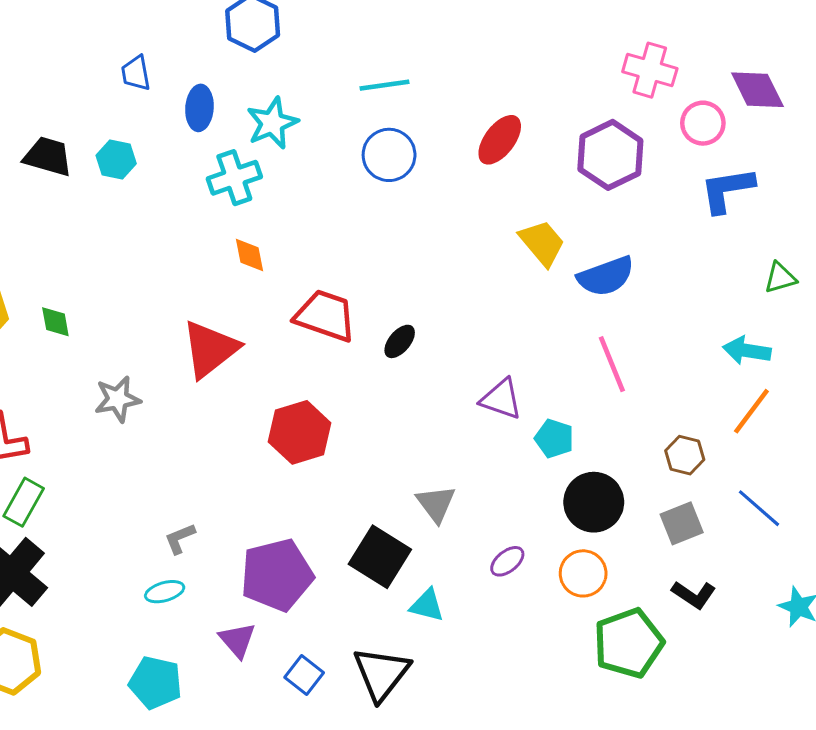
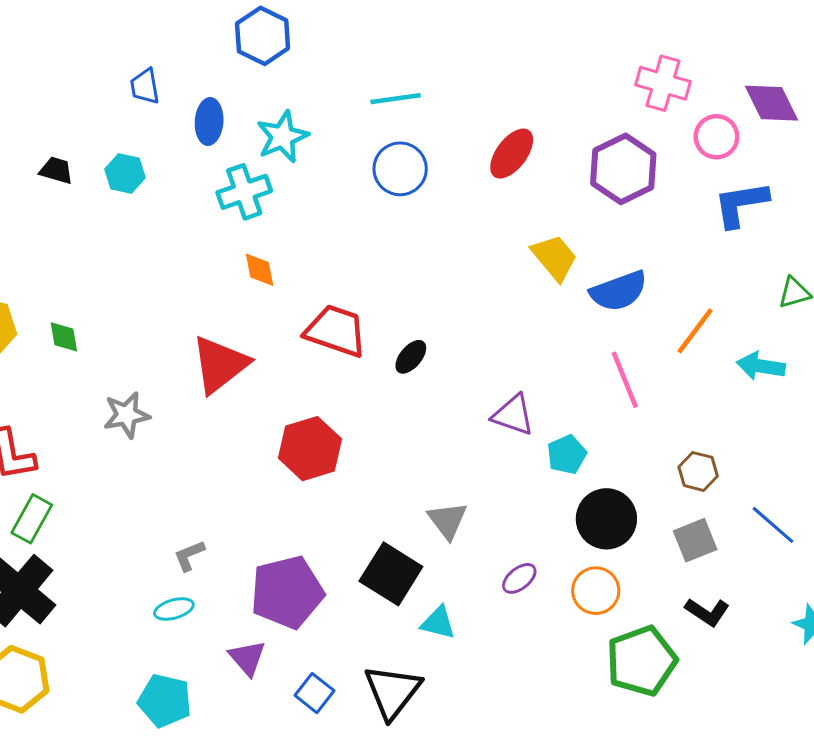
black trapezoid: (48, 156) -> (56, 170), size x0.7
orange line: (751, 411) -> (695, 331), moved
cyan pentagon: (554, 438) -> (567, 455), turned 30

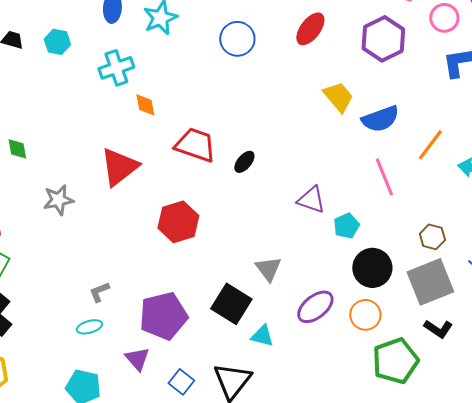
cyan cross: (244, 192) -> (116, 68), moved
gray square: (695, 540) -> (430, 282), size x1.6
purple ellipse: (519, 578) -> (315, 307), size x1.6

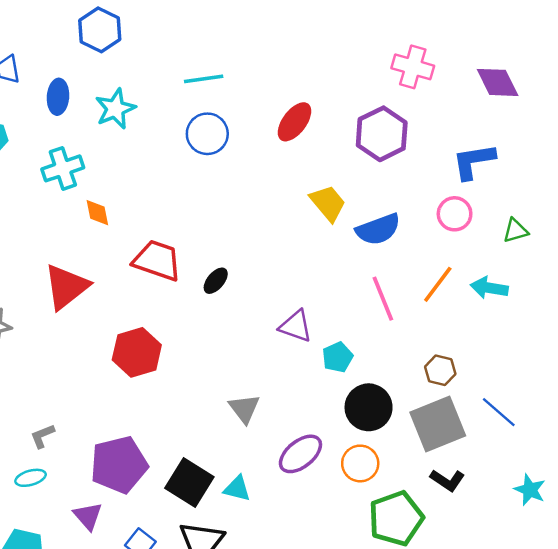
pink circle: (444, 18) -> (455, 214), moved
orange line: (430, 145) -> (438, 284), moved
black square: (231, 304) -> (189, 483), moved

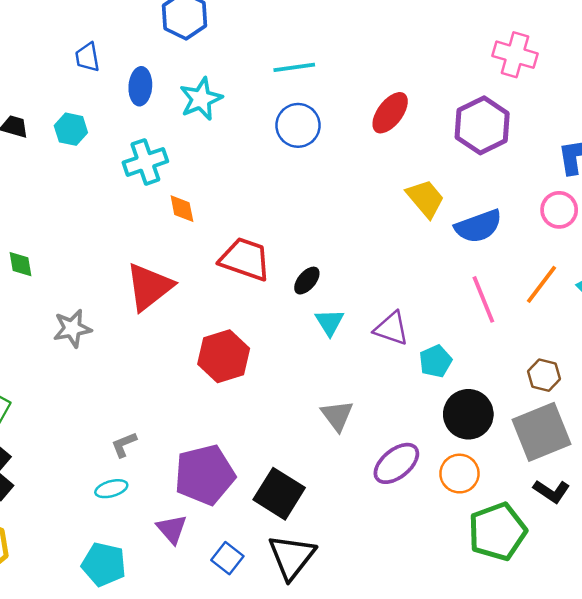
cyan triangle: (237, 489) -> (330, 322), moved, turned 44

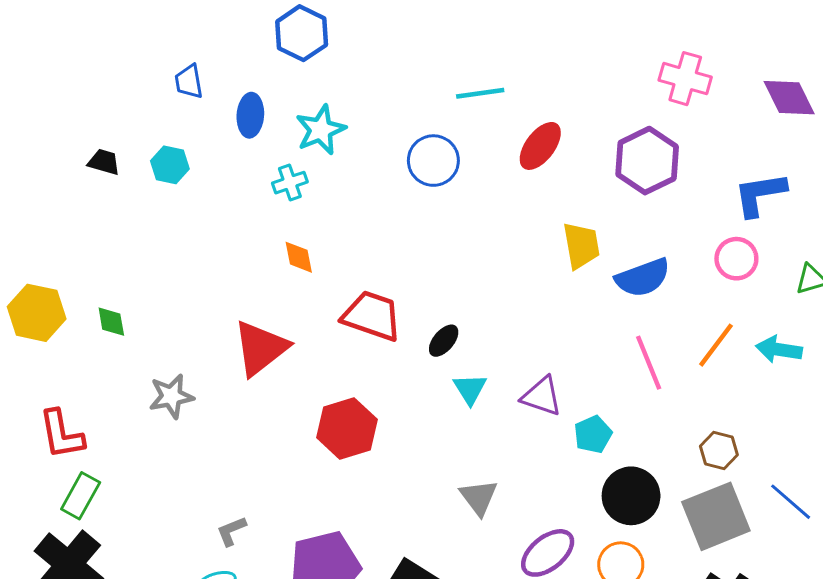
cyan line: (294, 67) -> (480, 93), moved
cyan cross: (145, 162) -> (290, 183), moved, size x0.7
yellow trapezoid: (425, 199) -> (581, 245), turned 30

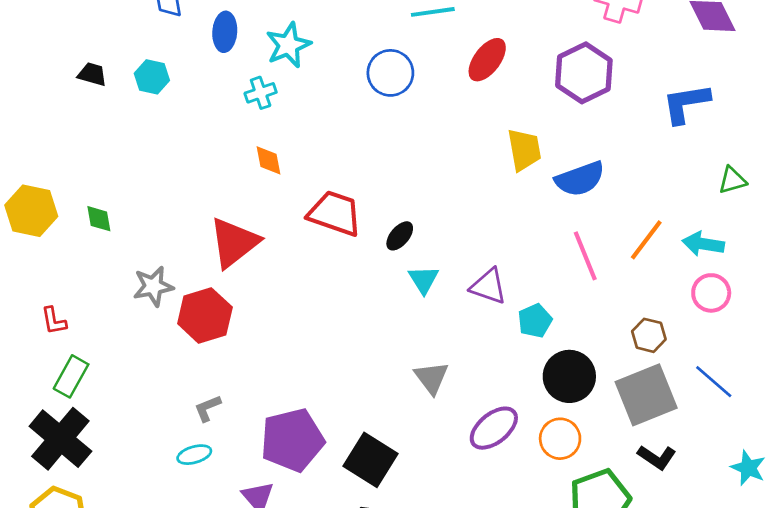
pink circle: (736, 259) -> (711, 293), moved
red hexagon: (347, 429) -> (205, 315), moved
red L-shape: (61, 434) -> (54, 321), size x0.6

